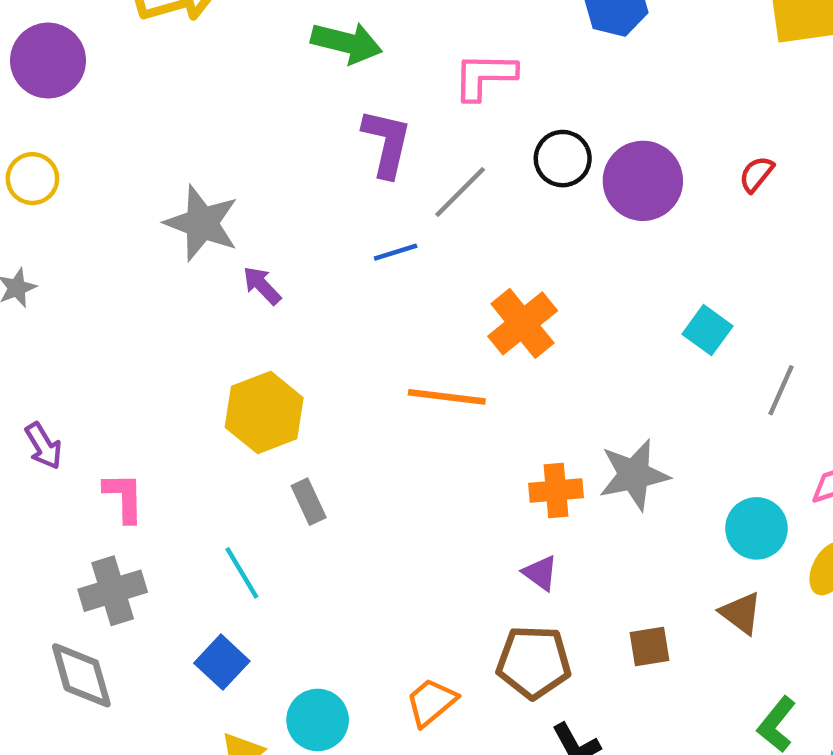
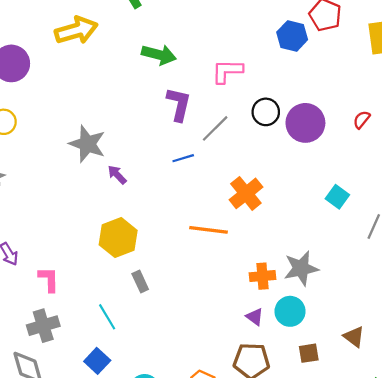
cyan circle: (756, 528) -> (290, 311), moved

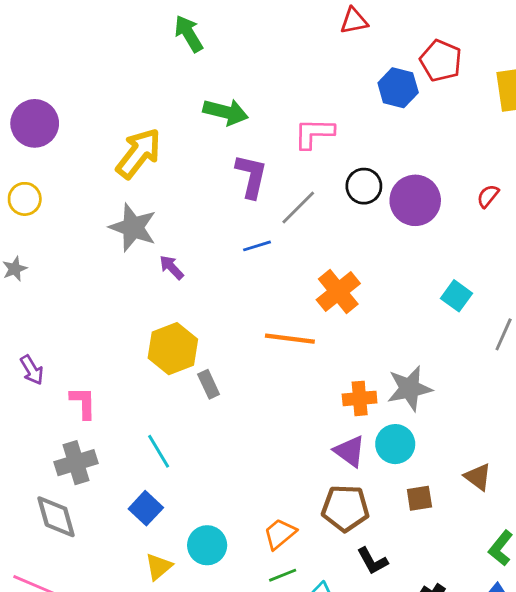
yellow arrow: (76, 30) -> (139, 153), moved, turned -36
gray rectangle: (140, 282) -> (209, 384), moved
purple triangle: (255, 317) -> (350, 451), size x1.4

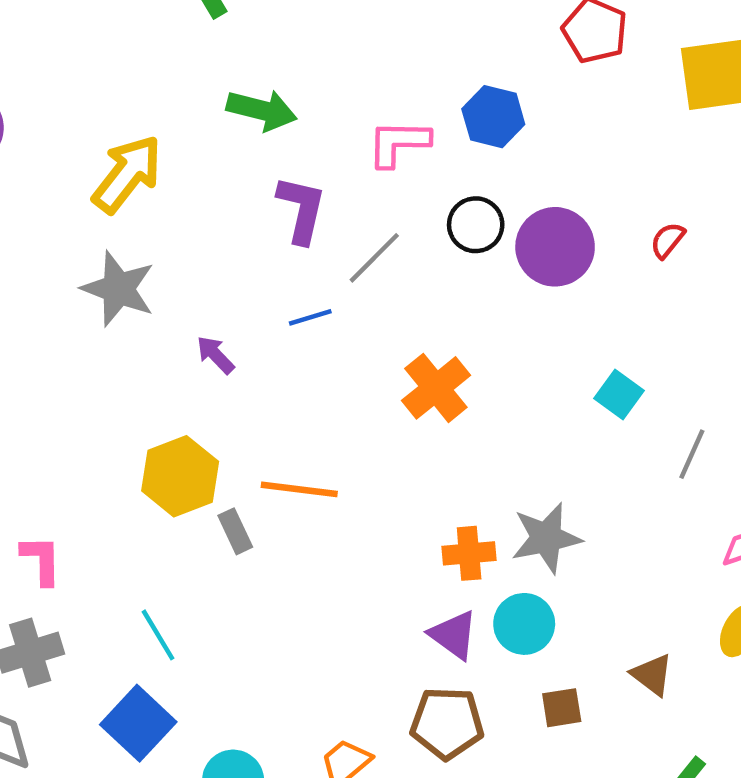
blue hexagon: (398, 88) -> (493, 117), moved
purple arrow: (171, 267) -> (215, 355), moved
orange line: (290, 339) -> (299, 489), moved
blue square: (146, 508) -> (138, 723), size x1.4

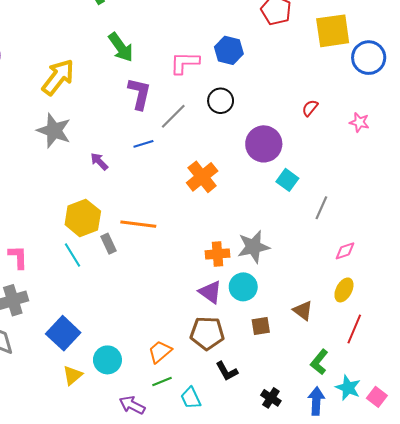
green arrow: (262, 110) -> (121, 47), turned 40
purple circle: (555, 247) -> (264, 144), moved
cyan line: (158, 635) -> (73, 255), moved

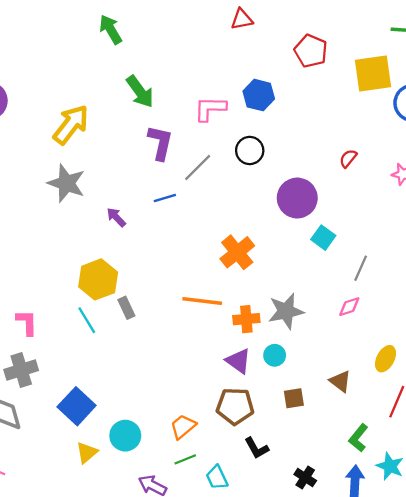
orange cross: (202, 177) -> (237, 252), moved
orange line: (138, 224) -> (202, 301), moved
pink diamond: (345, 251) -> (349, 307), moved
cyan circle: (243, 287) -> (275, 355), size x0.7

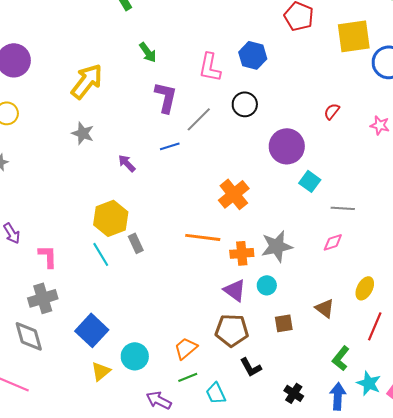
green arrow: (140, 92) -> (148, 52), size x0.7
pink L-shape: (210, 109) -> (210, 67), turned -80
gray star: (66, 183) -> (83, 133), size x0.7
gray line: (361, 268) -> (343, 208), turned 70

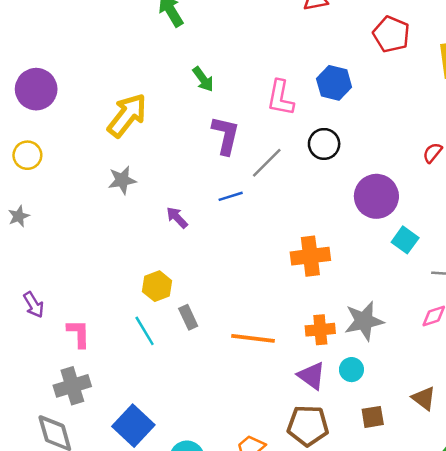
gray star: (83, 133) -> (122, 180), turned -30
orange cross: (234, 194) -> (310, 256), turned 32
yellow hexagon: (111, 218) -> (157, 286), size x0.7
orange line: (203, 237) -> (253, 338), moved

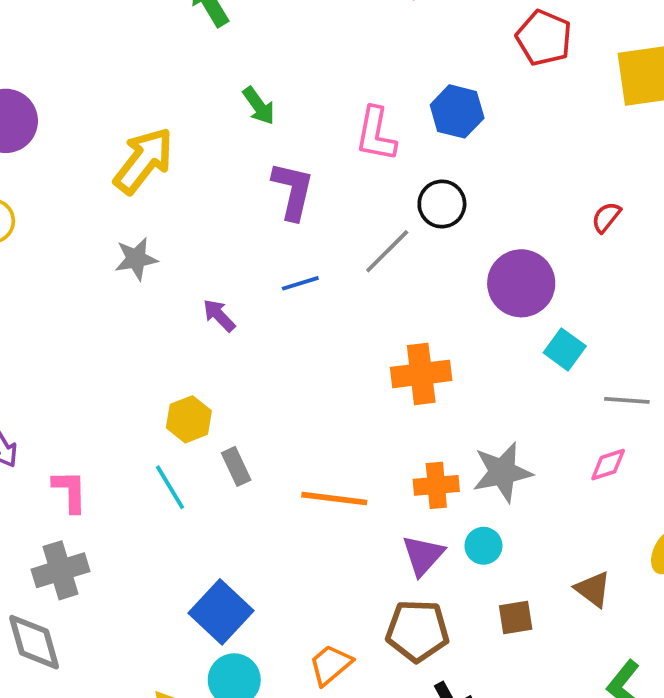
gray line: (267, 163) -> (387, 251), moved
purple triangle: (312, 376) -> (423, 555), turned 36
blue square: (133, 426) -> (221, 612), moved

